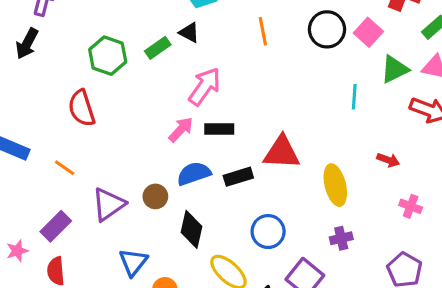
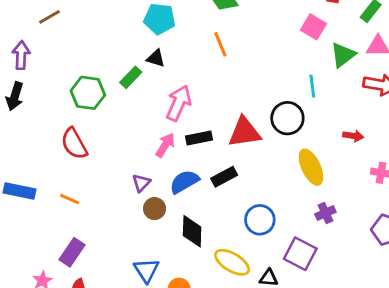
black circle: (327, 29) -> (287, 118), moved
red triangle: (282, 153) -> (244, 132), moved
purple triangle: (108, 204) -> (141, 183), moved, size x0.6

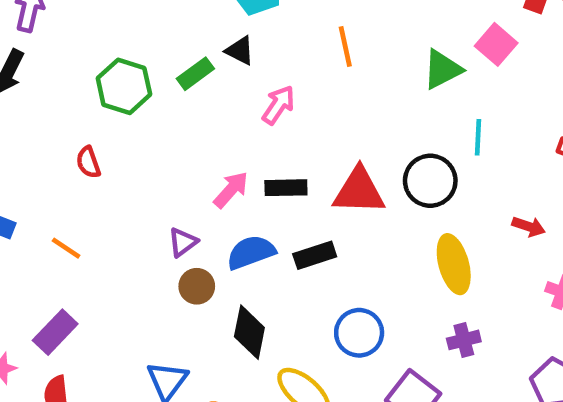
green triangle: (343, 55) -> (442, 69), moved
pink arrow: (179, 103) -> (278, 105), moved, size x0.7
red semicircle: (74, 144) -> (88, 162), size x0.6

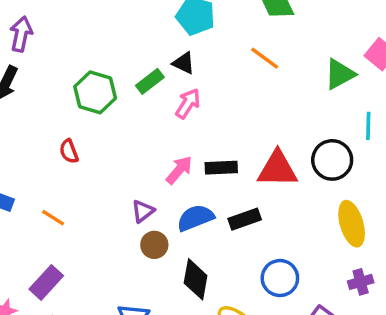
orange line: (345, 46) -> (265, 58), turned -40
pink arrow: (278, 105) -> (188, 103), moved

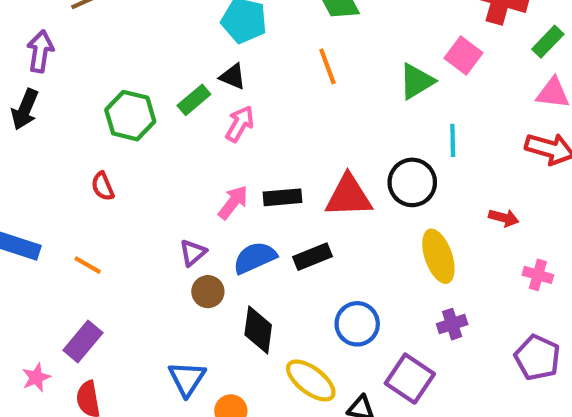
orange line: (265, 58) -> (327, 66), turned 36

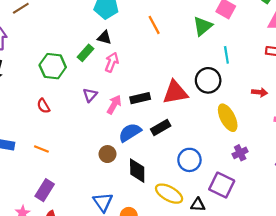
purple triangle: (193, 253) -> (90, 95), moved

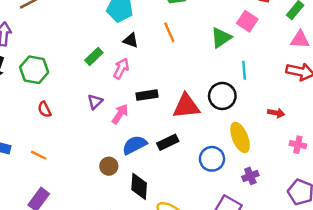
black triangle: (104, 38) -> (131, 40), moved
green hexagon: (53, 66) -> (34, 70), moved
black rectangle: (140, 98) -> (147, 95), moved
blue circle: (189, 160) -> (212, 159), moved

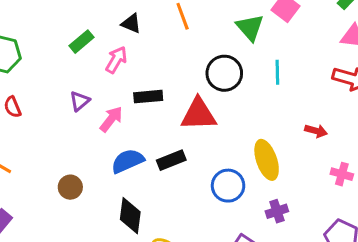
green triangle: (221, 38) -> (250, 27), turned -40
black circle: (222, 96) -> (224, 73), moved
brown circle: (109, 166) -> (70, 187), moved

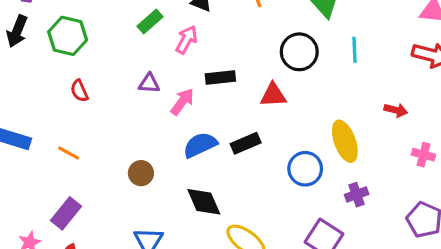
purple triangle: (80, 101) -> (149, 83), turned 45
red triangle: (199, 114) -> (273, 95), size x0.7
black diamond: (130, 216) -> (204, 202), turned -30

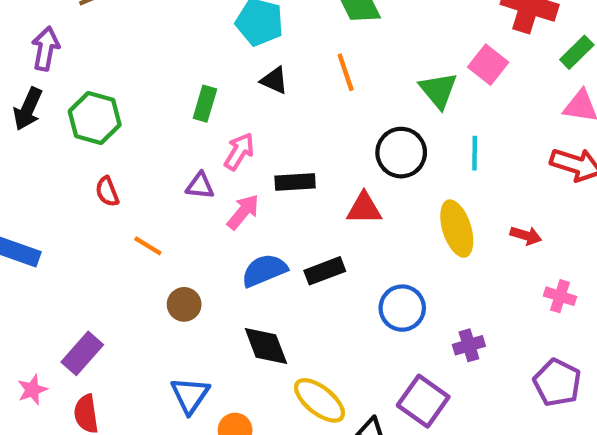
green rectangle: (150, 21) -> (205, 104), turned -35
pink arrow: (187, 40) -> (239, 151), moved
yellow ellipse: (345, 141) -> (457, 229), moved
orange line: (69, 153) -> (148, 246), moved

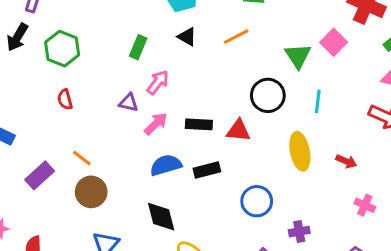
orange line: (346, 72) -> (236, 37), turned 75
black rectangle: (295, 182) -> (199, 124), moved
orange line: (148, 246) -> (82, 158), moved
brown circle: (184, 304) -> (91, 192), moved, size x1.4
purple rectangle: (82, 353) -> (40, 175), moved

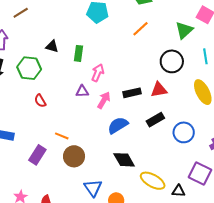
black triangle: (187, 37) -> (52, 46), moved
green triangle: (298, 56) -> (184, 30), turned 36
black rectangle: (207, 170) -> (155, 120), moved

